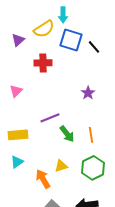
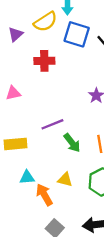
pink triangle: (16, 91) -> (13, 93), turned 32
cyan triangle: (17, 162) -> (27, 177), moved, turned 32
yellow triangle: (61, 166) -> (65, 180), turned 32

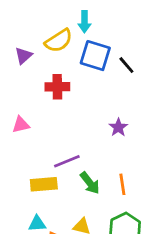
yellow rectangle: (15, 144) -> (44, 184), moved

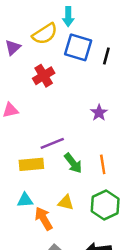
black line: (126, 65) -> (106, 56), turned 56
red cross: (57, 87) -> (44, 76), turned -30

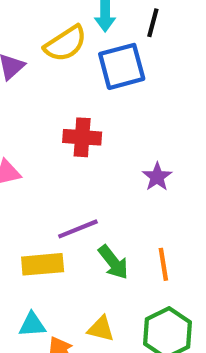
blue square: (78, 47) -> (122, 66), turned -32
black line: (106, 56) -> (153, 23), moved
red cross: (44, 76) -> (82, 137), moved, turned 35

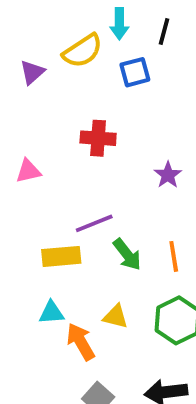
blue square: (122, 66) -> (135, 72), size x0.7

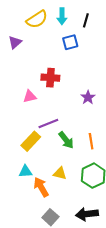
yellow semicircle: (83, 51) -> (37, 19), moved
pink triangle: (28, 171) -> (30, 96), moved
yellow rectangle: (61, 256) -> (31, 141), turned -42

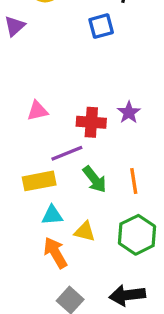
red cross: (50, 78) -> (91, 122), moved
yellow rectangle: (31, 141) -> (39, 181), turned 36
cyan triangle: (25, 171) -> (52, 215), moved

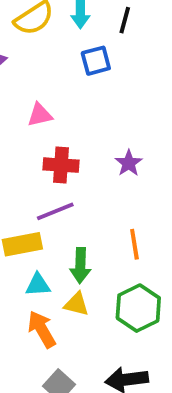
pink triangle: (37, 111) -> (40, 115), moved
red cross: (91, 122) -> (61, 165), moved
green arrow: (95, 179) -> (80, 266), moved, turned 40

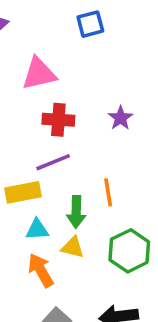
pink triangle: (40, 115) -> (39, 74), size x1.5
orange line: (134, 244) -> (108, 192), moved

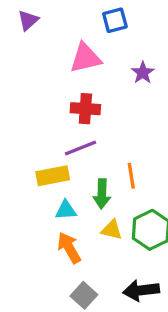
pink triangle: (39, 74) -> (85, 58), moved
purple star: (120, 118) -> (143, 73), moved
yellow triangle: (73, 247) -> (112, 230), moved

